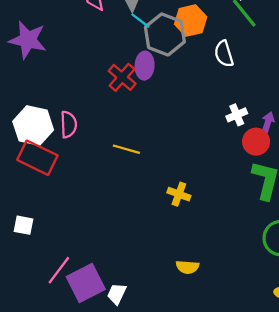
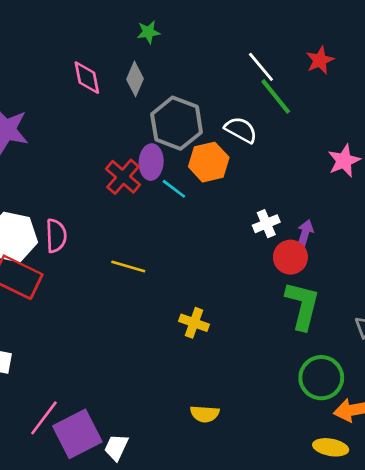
cyan line: (140, 21) -> (174, 189), moved
orange hexagon: (191, 21) -> (209, 162), moved
white semicircle: (224, 54) -> (241, 130), moved, turned 136

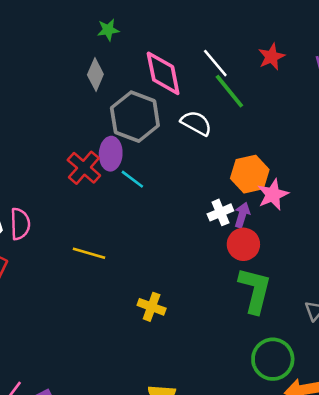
pink diamond: (87, 78) -> (163, 73), moved, size x1.4
pink star: (344, 161) -> (273, 195), moved
orange hexagon: (209, 162) -> (250, 174), moved
purple arrow: (305, 233) -> (242, 215), moved

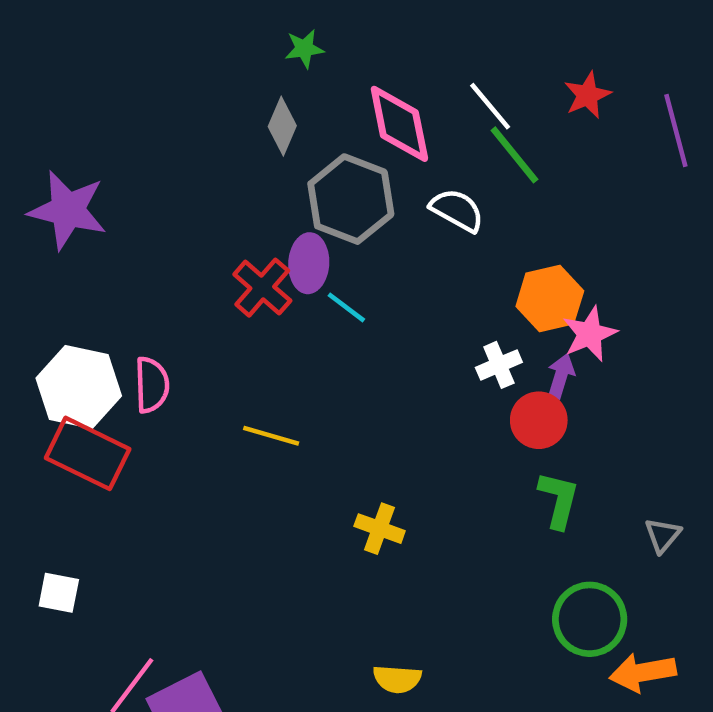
purple arrow: (242, 215) -> (561, 376), moved
green L-shape: (255, 290) -> (559, 500), size x0.7

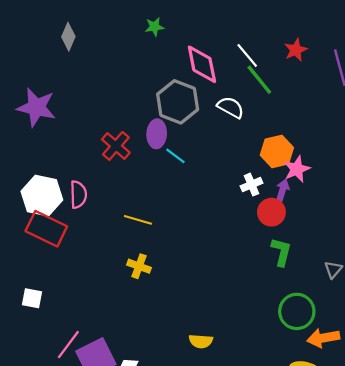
gray diamond: (282, 126) -> (68, 37), moved
red cross: (262, 288) -> (116, 146), moved
yellow cross: (380, 529) -> (139, 266), moved

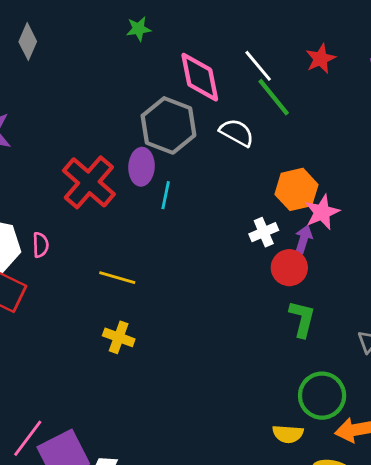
red cross: (116, 146) -> (89, 182), size x1.4
cyan line: (175, 156) -> (166, 195), turned 65
pink semicircle: (78, 194) -> (41, 245), size x0.7
yellow semicircle: (201, 341) -> (288, 434), moved

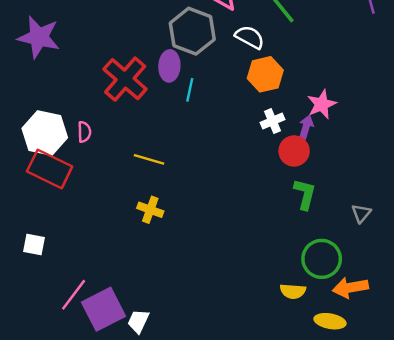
orange hexagon: (296, 189) -> (265, 74), moved

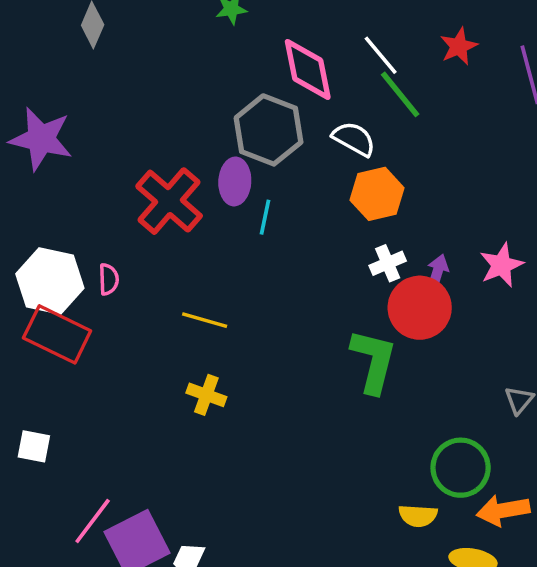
pink star: (322, 104) -> (501, 265), moved
red circle: (294, 151) -> (420, 308), size x1.4
green L-shape: (305, 194) -> (373, 361), moved, size x1.4

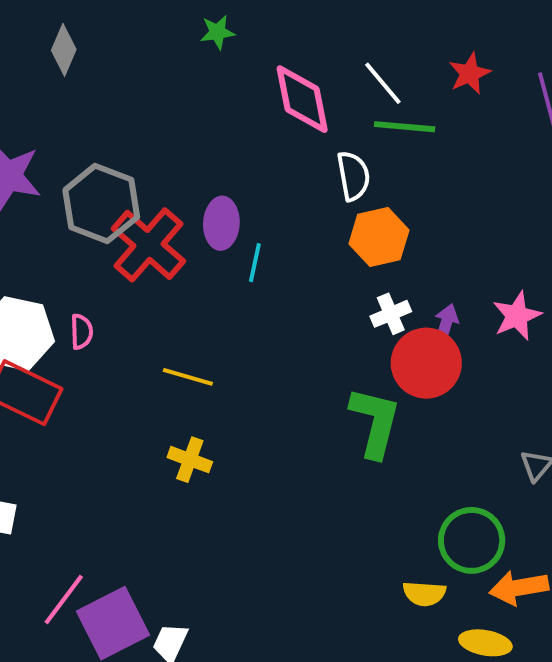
green line: (400, 94) -> (405, 127), turned -46
gray hexagon: (269, 130) -> (101, 204), moved
white semicircle: (354, 139) -> (353, 176), turned 51

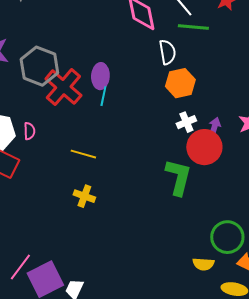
cyan line: (255, 263) -> (103, 96), moved

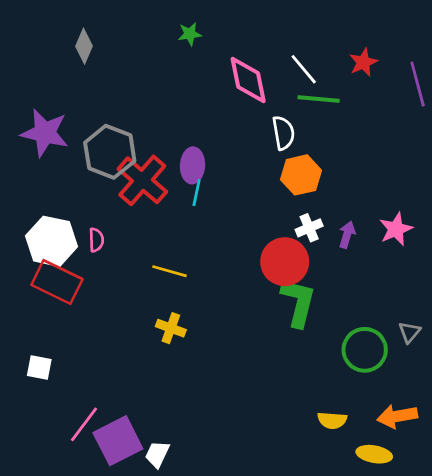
red circle: (204, 147) -> (285, 262), moved
green circle: (227, 237) -> (365, 350), moved

